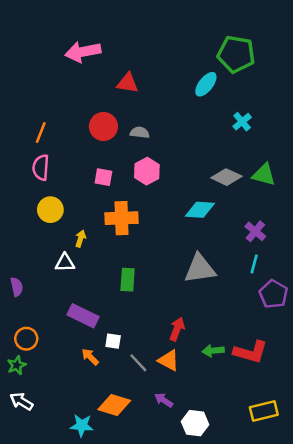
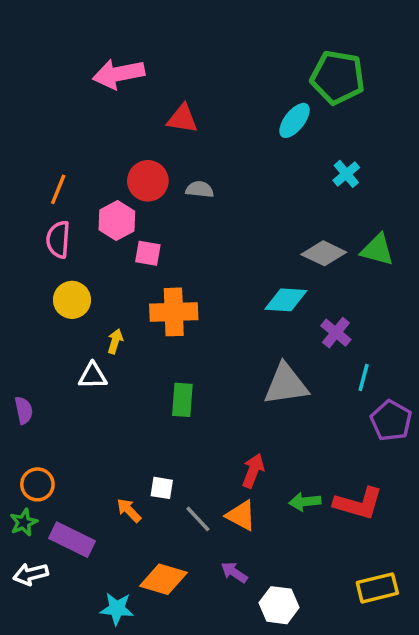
pink hexagon: (147, 171) -> (117, 220), moved
purple cross: (255, 231) -> (336, 333), moved
purple rectangle: (83, 316) -> (72, 540), moved
white arrow: (21, 401) -> (31, 574), turned -45

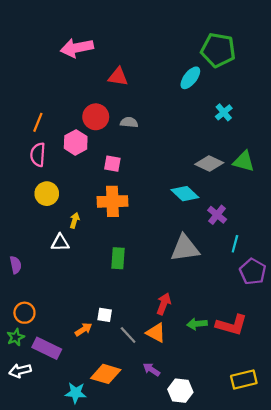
pink square: (148, 253) -> (112, 164), moved
cyan diamond: (286, 300) -> (185, 194), turned 40
orange arrow: (129, 510) -> (83, 329), turned 102

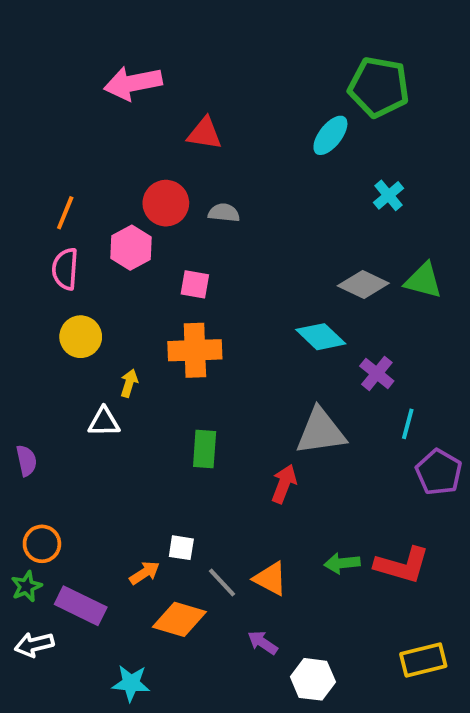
red arrow: (164, 304) -> (284, 484), moved
orange diamond: (106, 374) -> (179, 619), moved

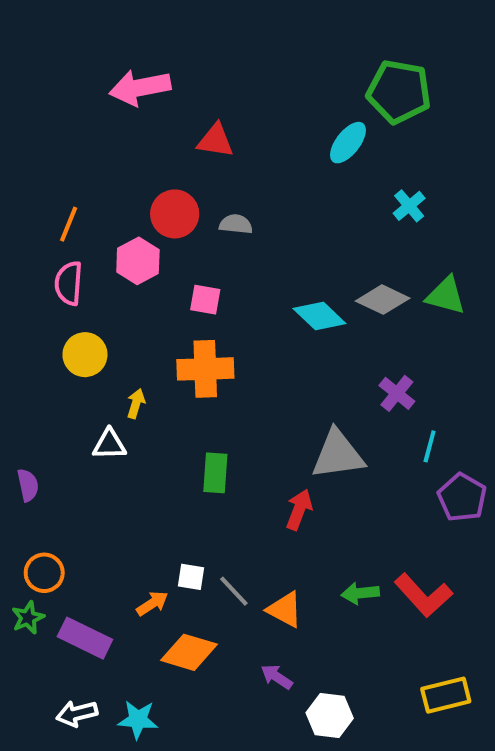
cyan diamond: (321, 337) -> (319, 316), moved
red L-shape: (402, 565) -> (423, 595), turned 32
gray line: (222, 583) -> (234, 591), moved
white arrow: (34, 645) -> (77, 713), moved

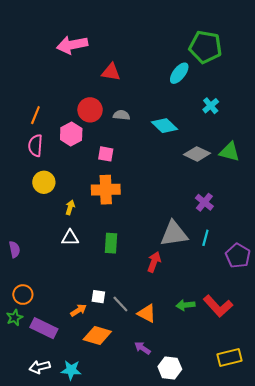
cyan diamond: (319, 316) -> (165, 126), moved
white triangle: (109, 444) -> (70, 238), moved
cyan line: (430, 446) -> (205, 238), moved

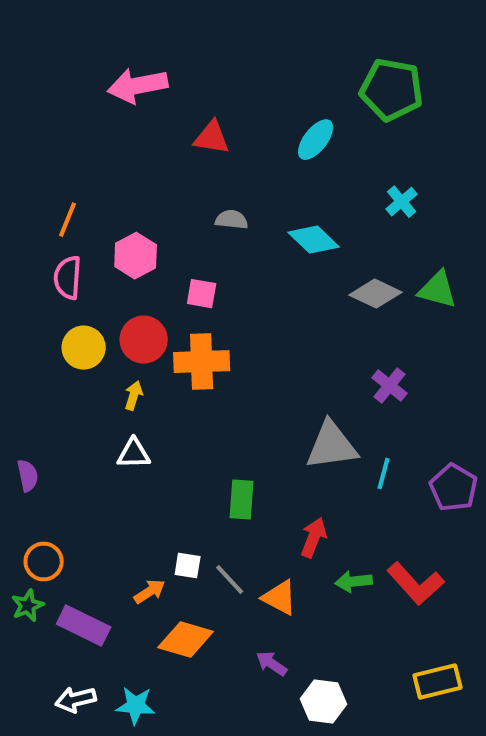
cyan ellipse: (179, 73) -> (316, 140), moved
red circle: (90, 110) -> (144, 340), moved
cyan line: (205, 238) -> (384, 474), moved
green rectangle: (111, 243) -> (242, 500), moved
red arrow: (154, 262) -> (314, 538), moved

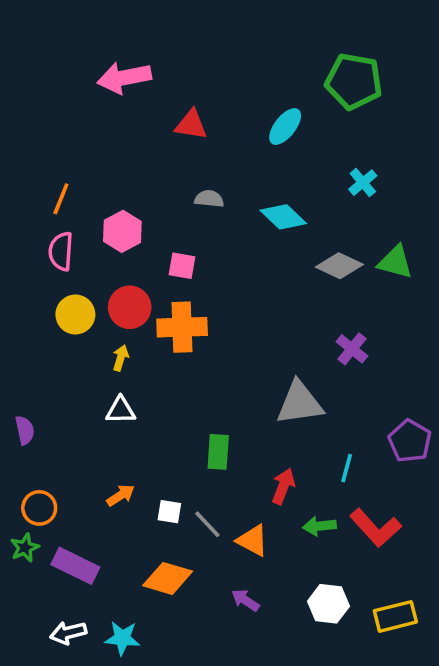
cyan line: (384, 474) -> (347, 468), moved
orange arrow: (150, 591) -> (121, 495), moved
white hexagon: (324, 701) -> (328, 604), moved

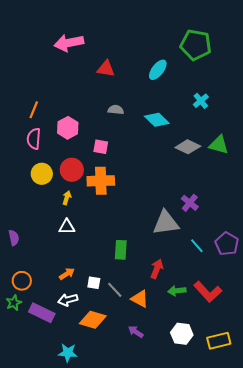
purple cross: (352, 349) -> (190, 203), moved
cyan line: (347, 468) -> (197, 246), moved, turned -56
white arrow: (68, 633) -> (68, 300), moved

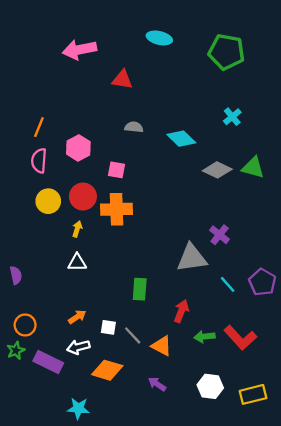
cyan ellipse: (158, 70) -> (159, 38), moved, turned 65

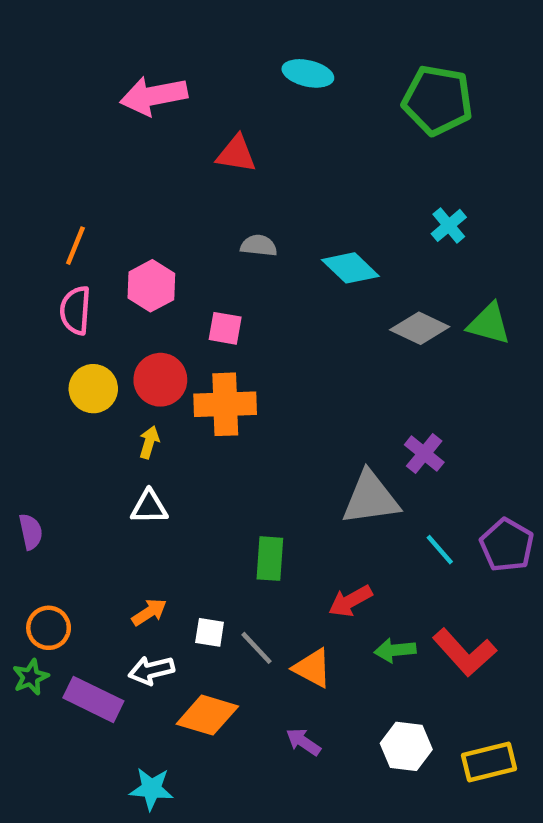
red arrow: (181, 311) -> (350, 601), turned -140

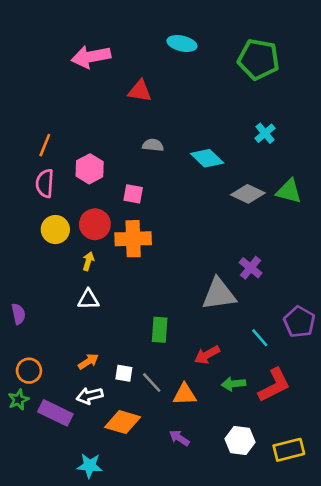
cyan line: (440, 550) -> (260, 338), moved
red L-shape: (464, 652) -> (274, 385), turned -75
orange triangle: (312, 668) -> (185, 394), turned -30

